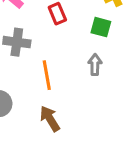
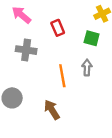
orange line: (47, 75) -> (62, 76), moved

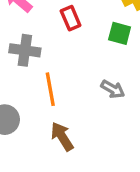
gray arrow: (87, 68) -> (113, 89), moved, turned 119
orange line: (62, 76) -> (50, 89), moved

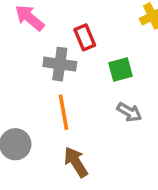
green square: (120, 33) -> (120, 69), moved, turned -30
gray cross: (25, 50) -> (60, 64), moved

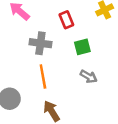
red rectangle: (85, 37) -> (66, 20), moved

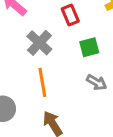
gray cross: (40, 43) -> (39, 43), turned 35

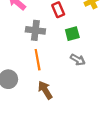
gray cross: (39, 43) -> (35, 30), turned -36

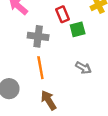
green square: (72, 34) -> (78, 29), moved

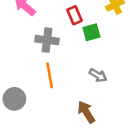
brown arrow: (49, 100) -> (86, 112), moved

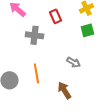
green square: (91, 32) -> (87, 30), moved
orange line: (50, 75) -> (36, 73), moved

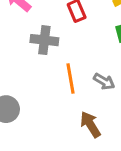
orange line: (36, 73) -> (70, 78), moved

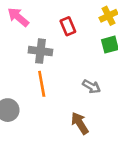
orange line: (70, 78) -> (42, 84), moved

